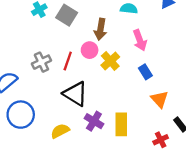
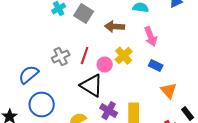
brown arrow: (100, 29) -> (115, 27), turned 84
pink circle: (90, 50) -> (105, 65), moved
blue rectangle: (145, 72) -> (156, 66), turned -32

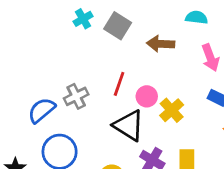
yellow cross: (124, 56) -> (172, 110), moved
gray cross: (61, 57) -> (76, 96), moved

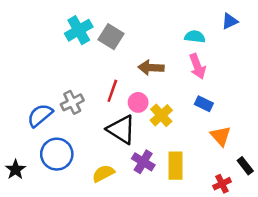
cyan semicircle: (197, 17) -> (195, 37), moved
cyan cross: (83, 19) -> (79, 30), size x1.5
brown arrow: (161, 44) -> (151, 68), moved

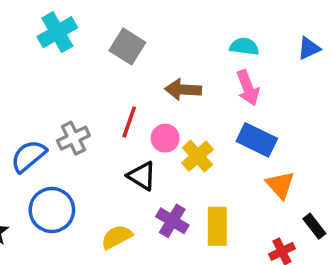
blue triangle: (230, 21) -> (309, 48), moved
cyan cross: (79, 30) -> (57, 32), moved
blue rectangle: (204, 104) -> (257, 140), size x1.5
black triangle: (121, 130) -> (142, 176), size x0.7

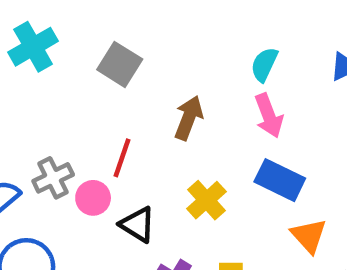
cyan semicircle: (244, 46) -> (264, 64), turned -72
brown arrow: (183, 90) -> (189, 118), turned 108
pink circle: (165, 138) -> (93, 198), moved

